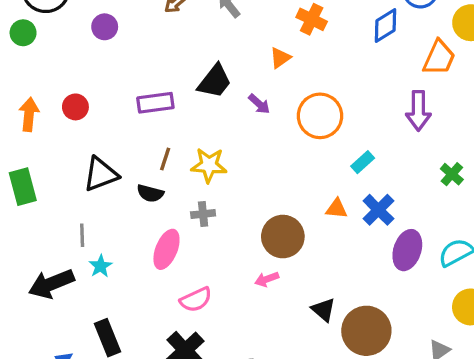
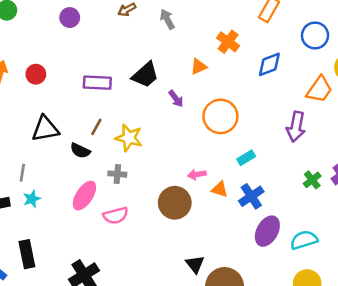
blue diamond: (386, 25) -> (269, 64), moved
pink arrow: (267, 279) -> (197, 174), moved
pink semicircle: (196, 300) -> (116, 216), moved

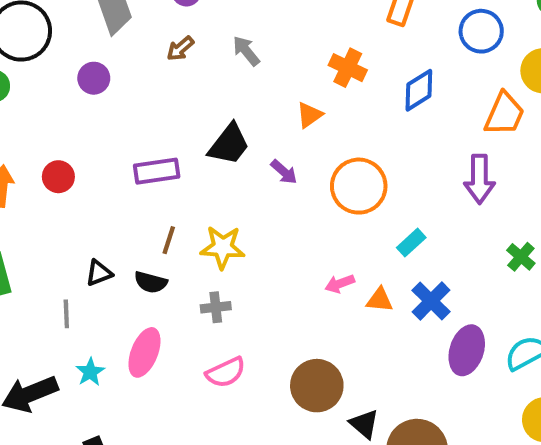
black triangle: (45, 129) -> (99, 273), moved, size x0.6
gray line: (22, 173) -> (66, 314), moved
pink ellipse: (84, 196) -> (144, 352), moved
brown circle: (175, 203) -> (317, 386), moved

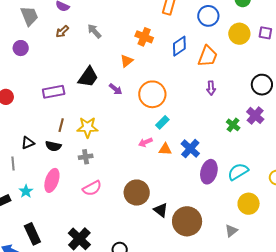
orange trapezoid: (504, 114) -> (208, 56), moved
purple arrow: (479, 179) -> (211, 88), size x0.6
cyan rectangle: (411, 243) -> (162, 122), moved

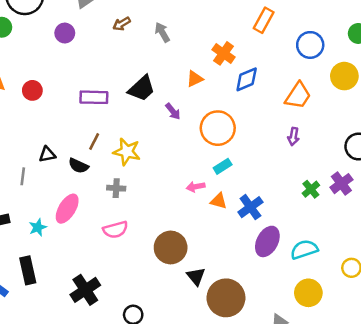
blue diamond: (179, 46) -> (247, 79), moved
cyan star: (26, 191) -> (38, 227), moved

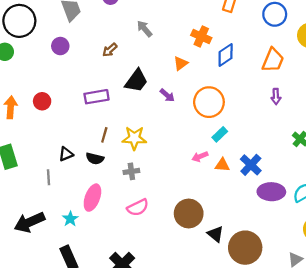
brown arrow: (122, 24) -> (110, 50), moved
purple ellipse: (267, 241) -> (271, 192), turned 75

